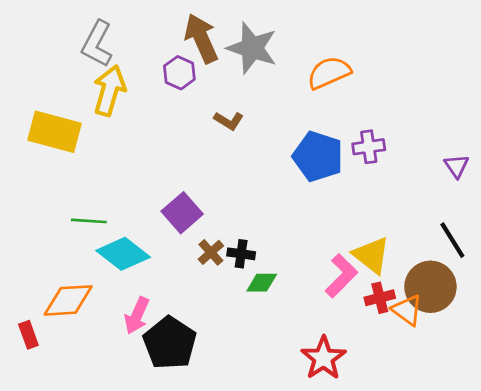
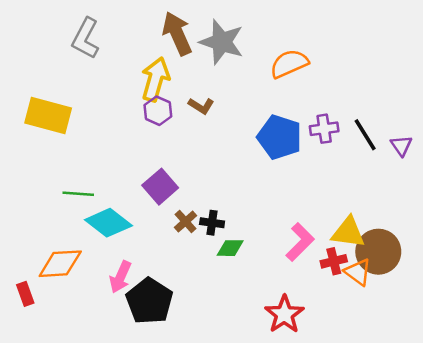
purple hexagon: (179, 73) -> (158, 111), moved
yellow arrow: (109, 91) -> (155, 79), moved
black line: (452, 240) -> (365, 135), moved
yellow triangle: (371, 255) -> (348, 232), moved, turned -30

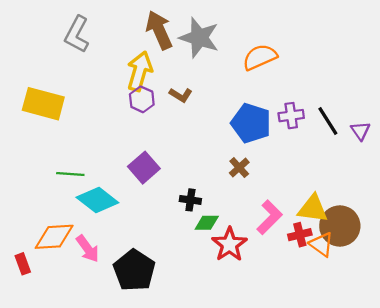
brown cross: (186, 222) -> (239, 168), moved
pink arrow: (120, 277) -> (88, 249), moved, turned -60
red star: (284, 314) -> (229, 244), moved

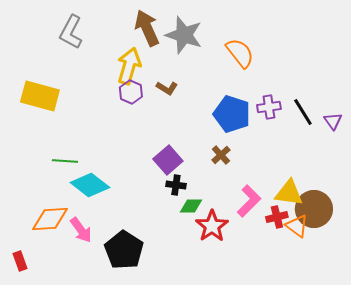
orange semicircle: (260, 57) -> (240, 53), turned 76
purple square: (144, 168) -> (168, 160), moved
red rectangle: (23, 264) -> (20, 261), moved

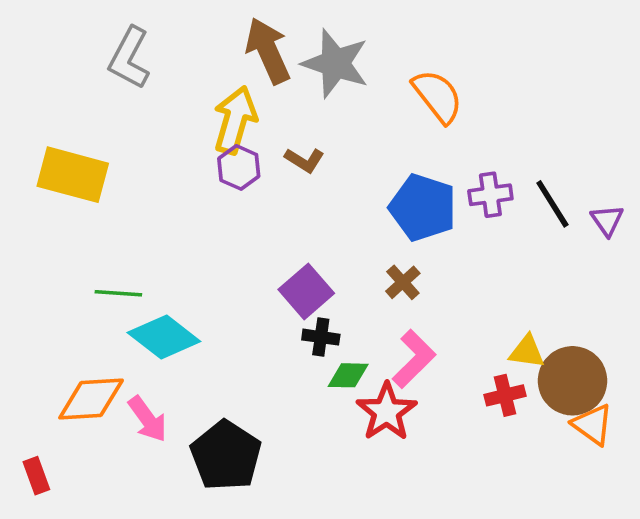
yellow triangle: (289, 193) -> (527, 352), size x0.7
pink L-shape: (249, 201) -> (414, 359), moved
orange triangle: (297, 226) -> (593, 425), moved

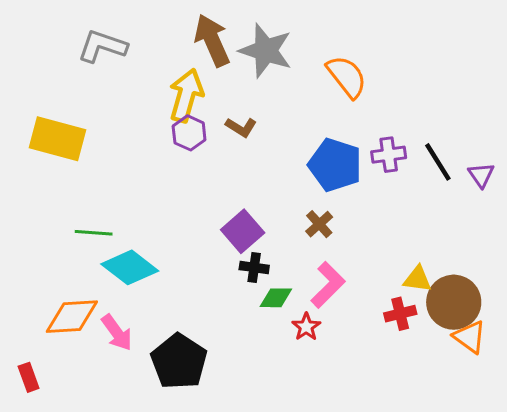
gray L-shape: (129, 58) -> (102, 46), turned 81
red star: (386, 412) -> (306, 327), size x0.6

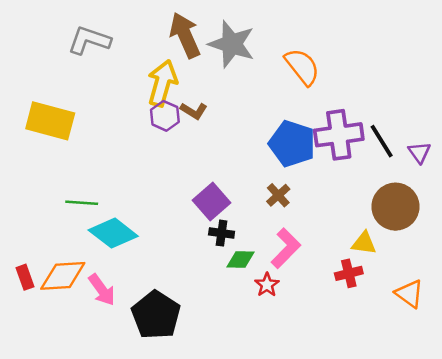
brown L-shape: (241, 127) -> (194, 111), moved
purple cross: (389, 155) -> (339, 135), size x1.6
brown circle: (454, 302) -> (395, 207), moved
red rectangle: (29, 377) -> (25, 277), moved

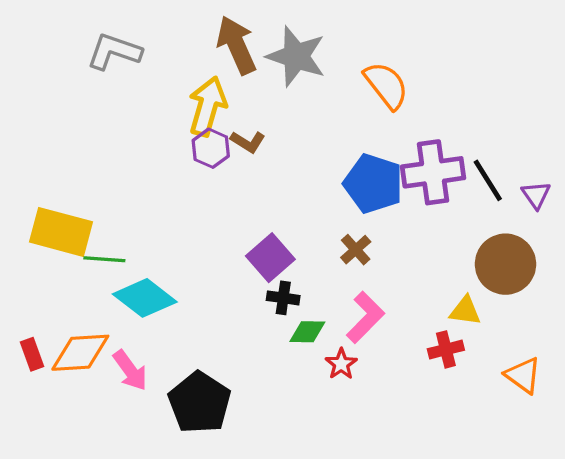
yellow rectangle: (50, 121) -> (61, 232), moved

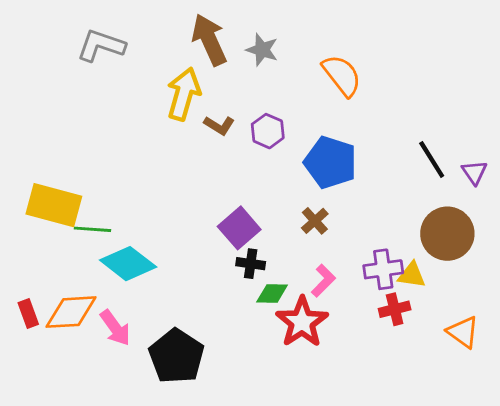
gray star: (296, 56) -> (262, 50), size x0.6
purple hexagon: (211, 148) -> (268, 131), moved
purple cross: (433, 172) -> (383, 269), moved, size x0.7
pink L-shape: (365, 317) -> (323, 281), size x0.7
red star: (341, 364) -> (302, 322), size x1.8

